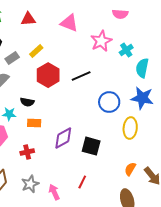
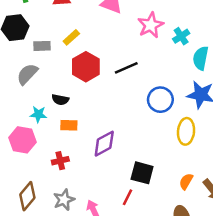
gray rectangle: (12, 58) -> (42, 46), turned 32
black square: (91, 146) -> (142, 173), moved

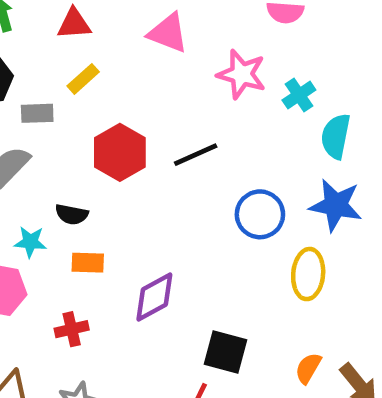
pink star: (151, 25) -> (242, 74), turned -30
yellow rectangle: (71, 37) -> (83, 79), moved

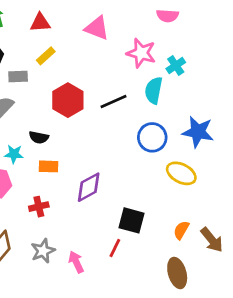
cyan semicircle: (336, 136) -> (154, 90), moved
yellow ellipse: (308, 274) -> (181, 173), turned -68

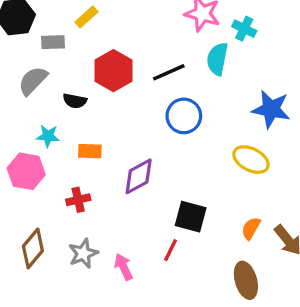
cyan cross: (176, 65) -> (244, 29), turned -30
black semicircle: (39, 137) -> (75, 101), moved
blue circle: (152, 137) -> (184, 116), moved

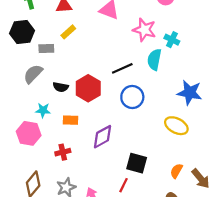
red hexagon: (113, 71) -> (88, 88), moved

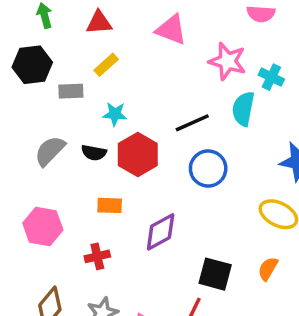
gray semicircle: (33, 74) -> (50, 151), moved
cyan star: (43, 110) -> (115, 114), moved
orange semicircle: (176, 171) -> (268, 269), moved

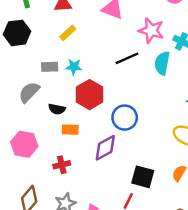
gray rectangle: (71, 91) -> (50, 67), moved
black line: (192, 123) -> (127, 58), moved
black semicircle: (94, 153) -> (57, 109), moved
blue circle: (208, 168) -> (125, 118), moved

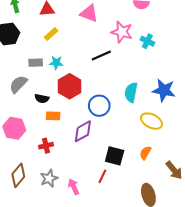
cyan semicircle: (162, 63) -> (131, 92), moved

